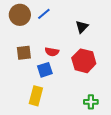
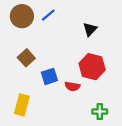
red semicircle: (52, 52) -> (72, 86), moved
brown square: (24, 53) -> (26, 58), turned -35
yellow rectangle: (36, 96) -> (22, 105), moved

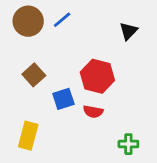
black triangle: (90, 29) -> (128, 31), moved
red hexagon: (92, 67) -> (97, 76), moved

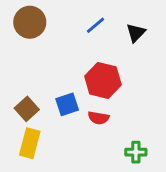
blue line: (62, 20) -> (95, 25), moved
brown square: (34, 75) -> (27, 109), moved

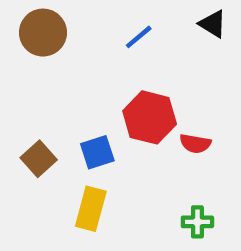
black triangle: (136, 33) -> (213, 24), moved, turned -42
red semicircle: (98, 118) -> (195, 144), moved
yellow rectangle: (30, 143) -> (91, 209), moved

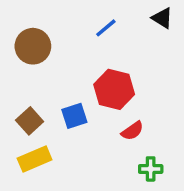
brown circle: (43, 33) -> (33, 46), moved
red semicircle: (195, 144) -> (132, 131), moved, turned -45
yellow rectangle: (91, 209) -> (35, 159), moved, turned 52

